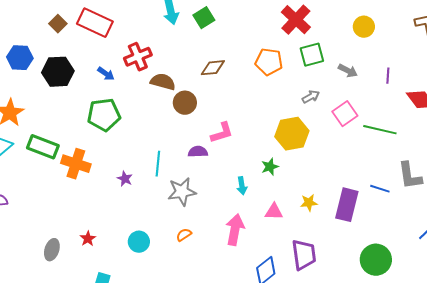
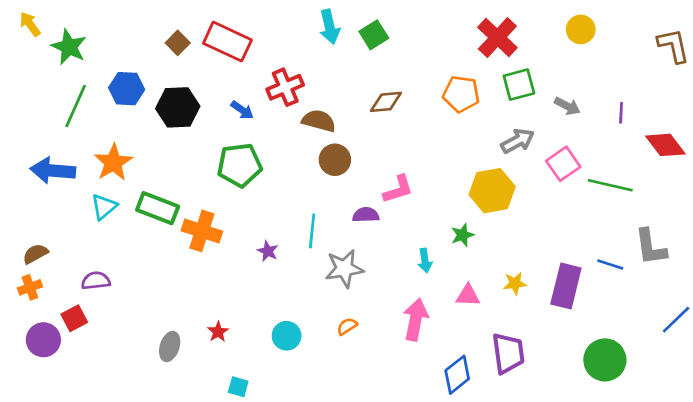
yellow circle: (364, 27) -> (581, 29), moved
gray arrow: (311, 97) -> (518, 141), size x1.4
brown circle: (185, 103) -> (335, 160), moved

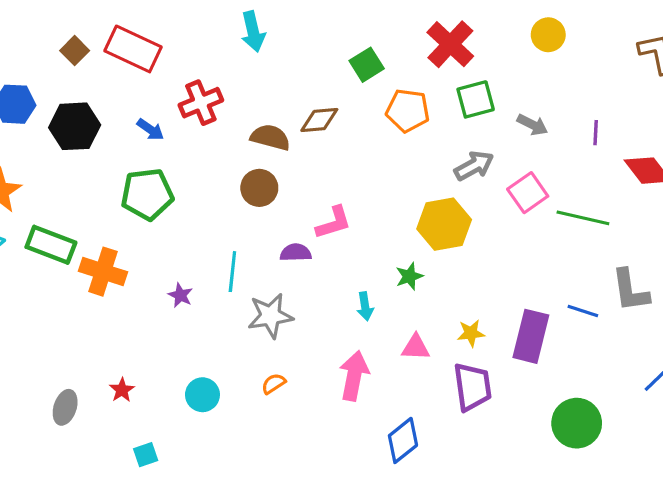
green square: (374, 35) -> (367, 65), moved
brown semicircle: (319, 121) -> (270, 137), moved
purple trapezoid: (508, 353) -> (472, 387), moved
cyan square: (238, 387) -> (146, 455), turned -35

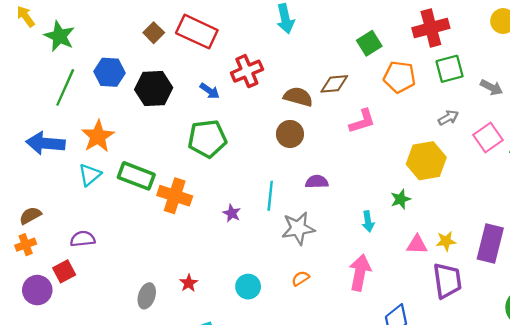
red cross: (450, 44) -> (431, 28), turned 32
gray arrow: (474, 166) -> (448, 118), size x0.7
pink L-shape: (334, 223) -> (362, 121), moved
pink triangle: (416, 347) -> (417, 245), moved

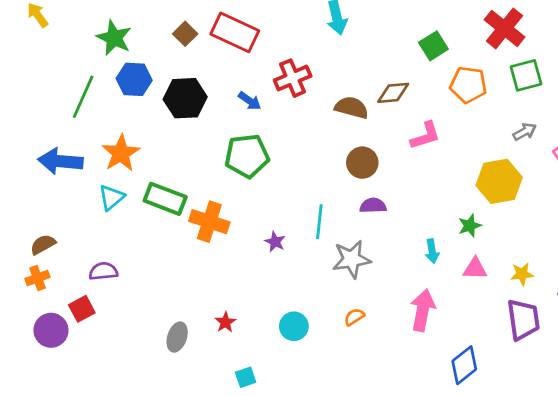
red cross: (431, 28) -> (505, 28), turned -36
green star: (59, 36) -> (114, 38), moved
brown circle: (290, 134) -> (362, 163), moved
pink triangle: (417, 245) -> (475, 269), moved

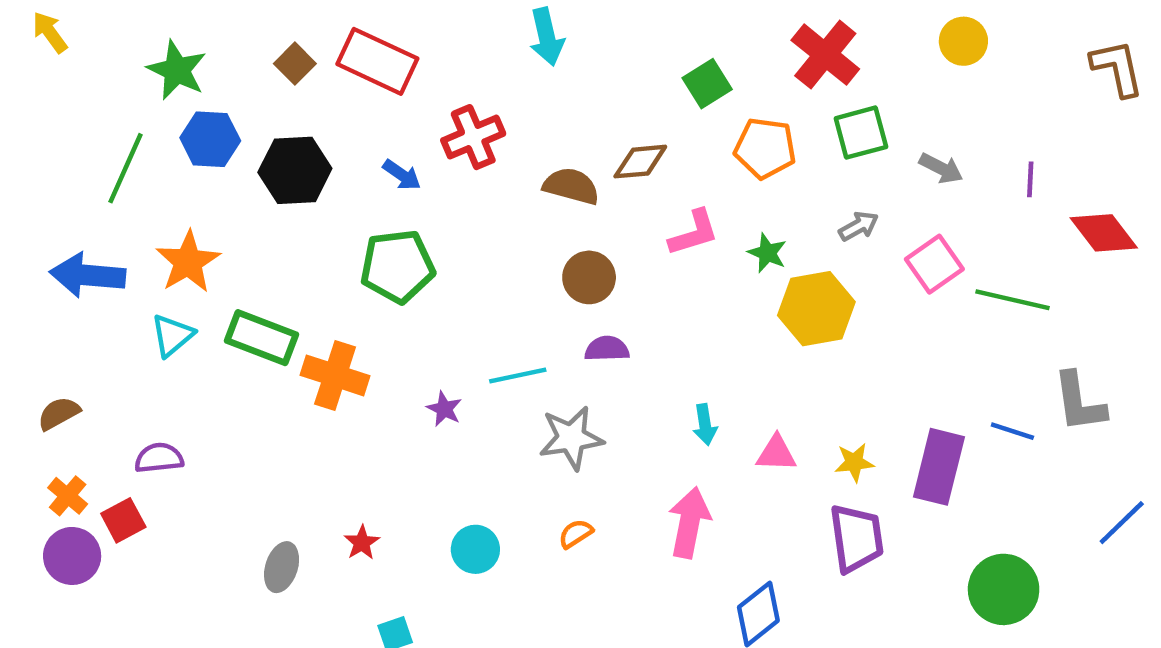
cyan line: (319, 222) -> (518, 375), turned 72
green star: (470, 226) -> (767, 253), moved, turned -30
orange cross: (38, 278) -> (68, 496), moved, turned -30

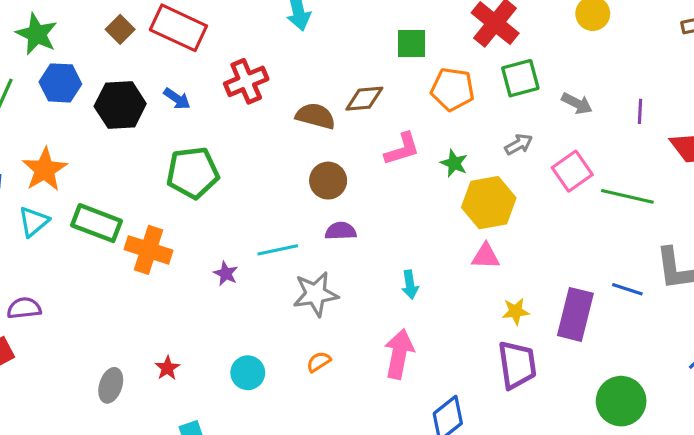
green square: (707, 84) -> (412, 44), turned 32
blue arrow: (402, 175) -> (177, 99), moved
pink triangle: (776, 453) -> (486, 256), moved

